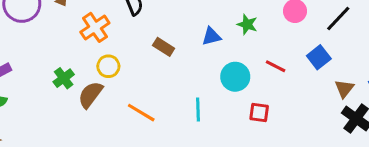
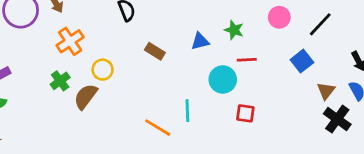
orange cross: (95, 27) -> (70, 41), moved
red line: (276, 66) -> (247, 60), moved, turned -30
orange line: (141, 113) -> (158, 128), moved

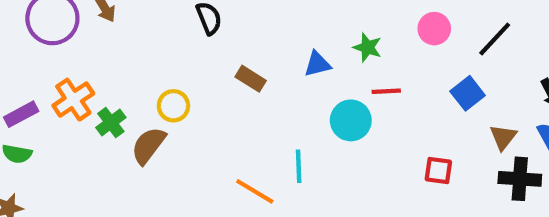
orange cross: (70, 41) -> (73, 100), moved
red square: (245, 113) -> (438, 170), moved
black cross: (337, 119) -> (520, 179), turned -32

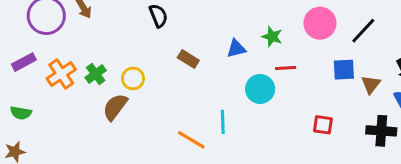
pink circle: (434, 29) -> (320, 23), size x1.4
blue square: (468, 93) -> (344, 70), turned 35
purple rectangle: (21, 114) -> (24, 62), moved
green cross: (111, 122) -> (96, 74), moved
brown triangle: (503, 137) -> (371, 84), moved

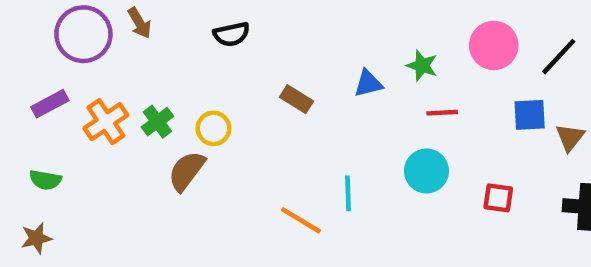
black semicircle: (158, 16) -> (231, 34), moved, turned 100
cyan circle: (260, 89) -> (426, 171), moved

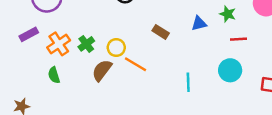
green semicircle: (45, 180) -> (54, 75), moved, turned 63
orange line: (301, 220) -> (135, 64), moved

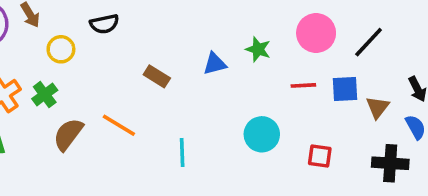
red line: (238, 39) -> (303, 85), moved
yellow circle: (116, 48) -> (61, 49), moved
cyan line: (188, 82) -> (182, 152), moved

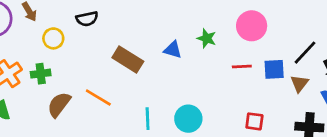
black line: (369, 42) -> (305, 53), moved
blue triangle: (215, 64) -> (173, 50), turned 30
brown rectangle: (157, 76) -> (128, 60), size x1.5
green cross: (45, 95) -> (41, 74), turned 30
cyan circle: (262, 134) -> (188, 119), moved

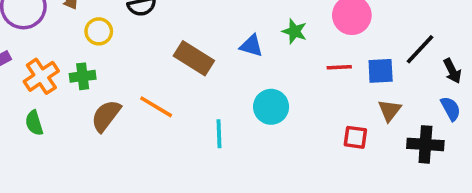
brown triangle: (299, 83) -> (390, 110), moved
cyan circle: (188, 119) -> (271, 107), moved

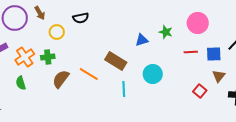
blue triangle: (251, 46) -> (142, 40), turned -32
brown rectangle: (194, 58) -> (116, 61), moved
red square: (355, 137) -> (200, 91), turned 32

